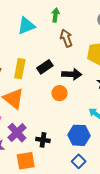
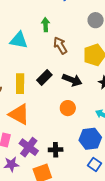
cyan triangle: (26, 26) -> (19, 40), turned 42
black arrow: (72, 74) -> (72, 80), turned 30
orange circle: (60, 93) -> (68, 108), moved

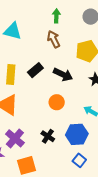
green arrow: (46, 25) -> (56, 16), moved
black cross: (56, 150) -> (48, 136), moved, turned 32

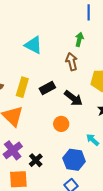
black cross: (48, 136) -> (36, 160), moved

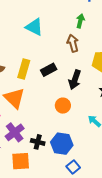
black arrow: (73, 98) -> (75, 80), turned 72
black cross: (36, 160) -> (38, 142), turned -32
blue hexagon: (74, 160) -> (62, 144), moved

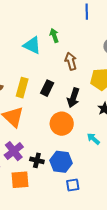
green arrow: (80, 21) -> (54, 35), moved, turned -32
black rectangle: (49, 70) -> (47, 88), turned -35
orange circle: (63, 106) -> (62, 124), size x1.5
blue square: (73, 167) -> (73, 185), turned 32

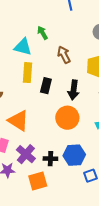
yellow rectangle: (22, 88) -> (28, 73), moved

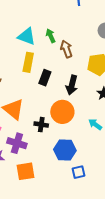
green arrow: (43, 33) -> (51, 36), moved
purple cross: (26, 154) -> (17, 143), turned -30
black cross: (50, 159) -> (41, 125), moved

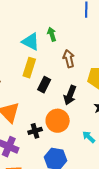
green arrow: (51, 36) -> (52, 34), moved
black cross: (41, 125) -> (35, 131), turned -32

